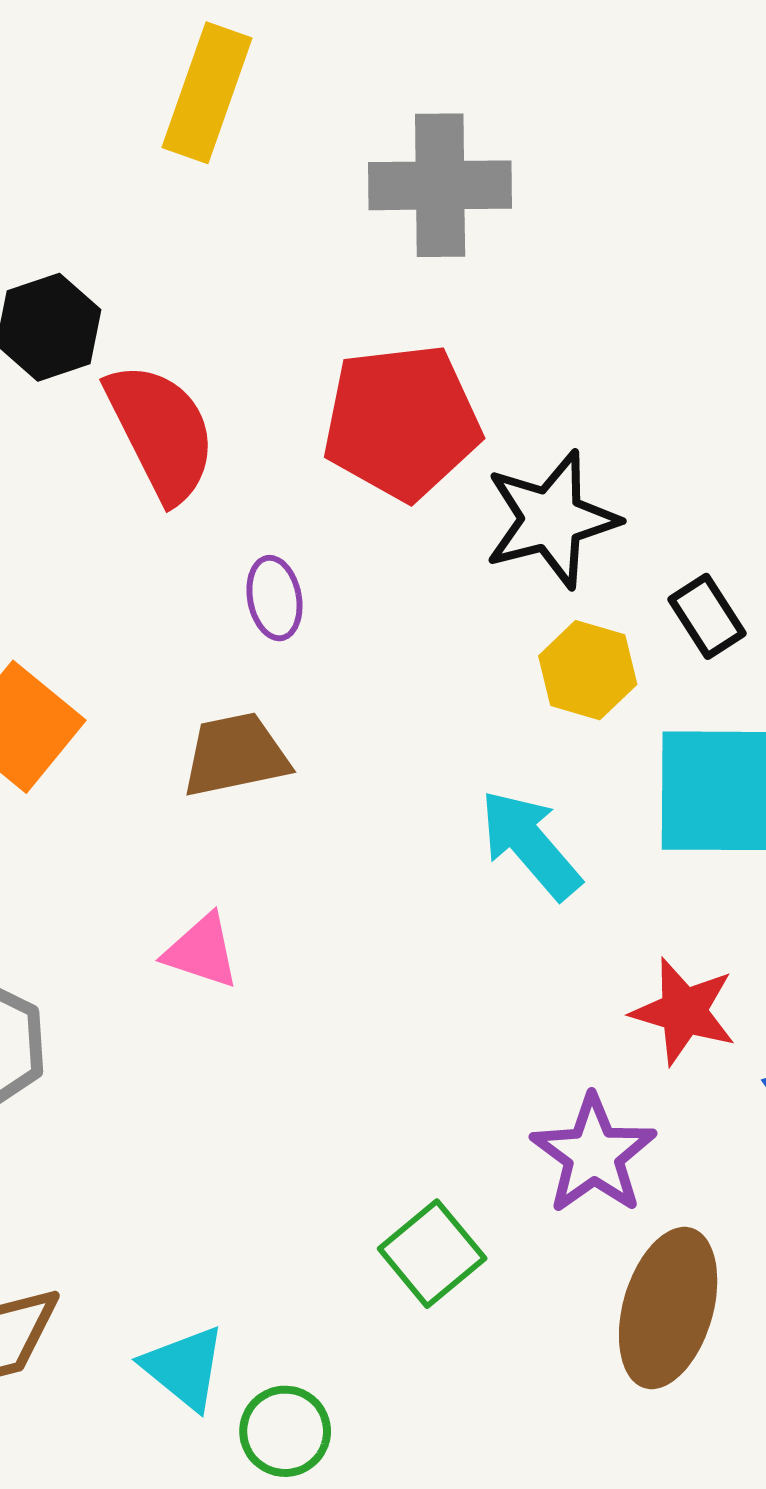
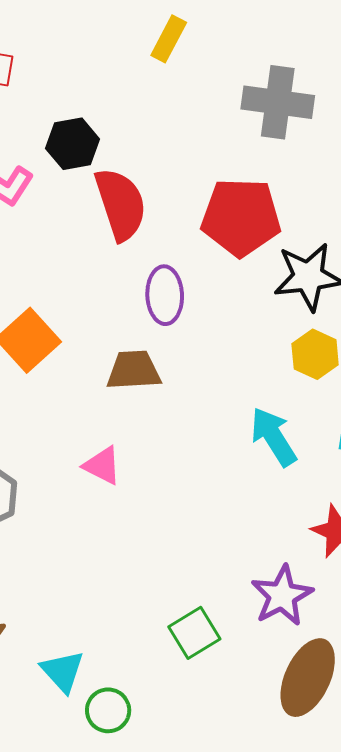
yellow rectangle: (207, 93) -> (169, 39), size x0.7
purple ellipse: (274, 598) -> (165, 295), size x1.4

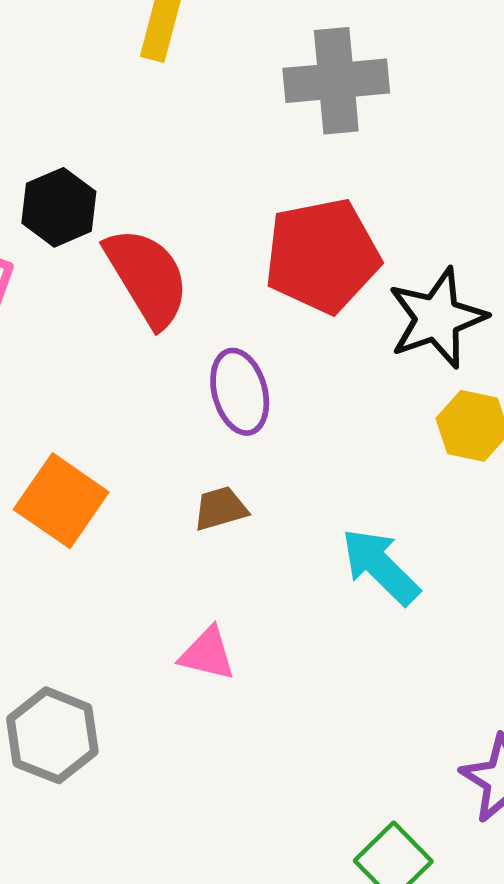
brown trapezoid: (134, 370) -> (220, 509), size x0.7
cyan arrow: (274, 437) -> (380, 566), moved

